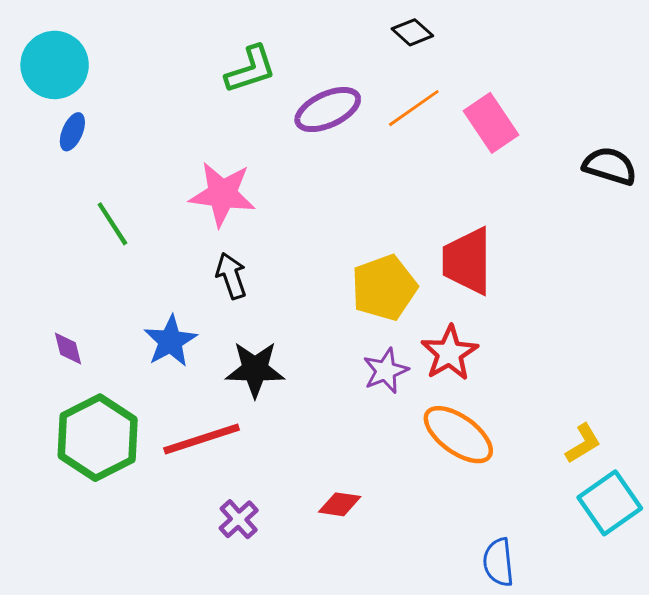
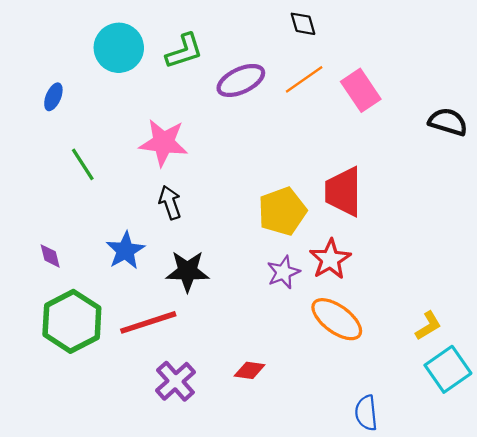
black diamond: (412, 32) -> (303, 24), turned 32
cyan circle: (55, 65) -> (119, 48), moved
purple cross: (239, 519) -> (175, 381), size x1.4

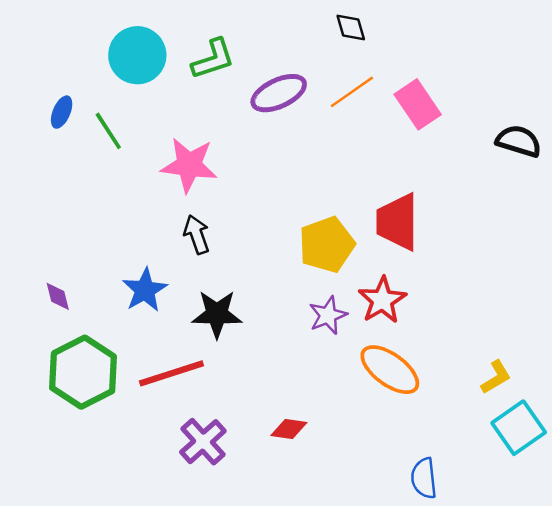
green line: (83, 164) -> (108, 131), moved

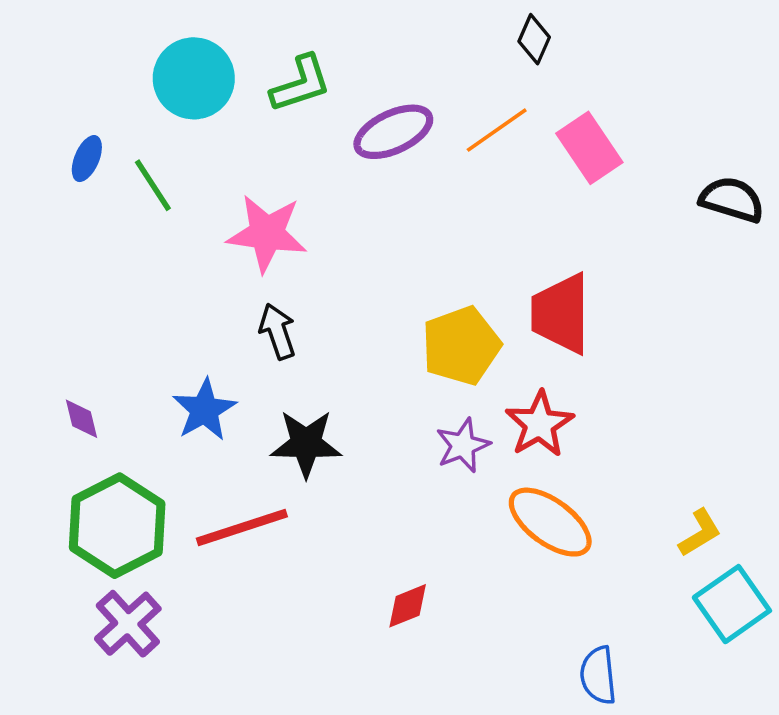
black diamond: (351, 27) -> (534, 39), moved, turned 40
red diamond: (289, 429) -> (408, 606), turned -30
purple cross: (203, 442) -> (128, 624), moved

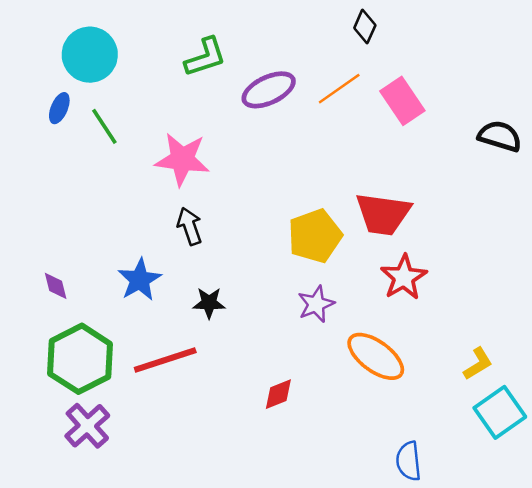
cyan circle: (194, 78) -> (90, 55), moved
red trapezoid: (561, 314) -> (383, 214), turned -82
red star: (539, 424) -> (404, 277), moved
black star: (306, 444) -> (209, 303), size x0.7
red diamond: (408, 606) -> (278, 394), moved

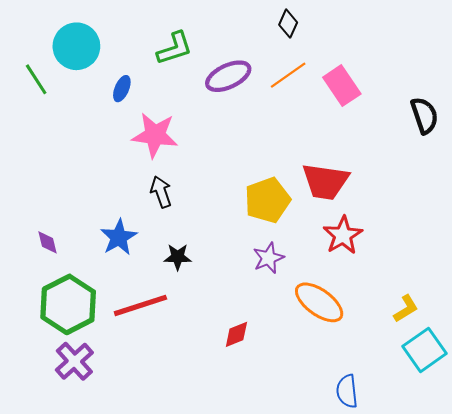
black diamond: (365, 27) -> (288, 24), moved
blue ellipse: (59, 108) -> (122, 89), moved
green line: (104, 126) -> (36, 79), moved
black semicircle: (500, 136) -> (424, 115), turned 54

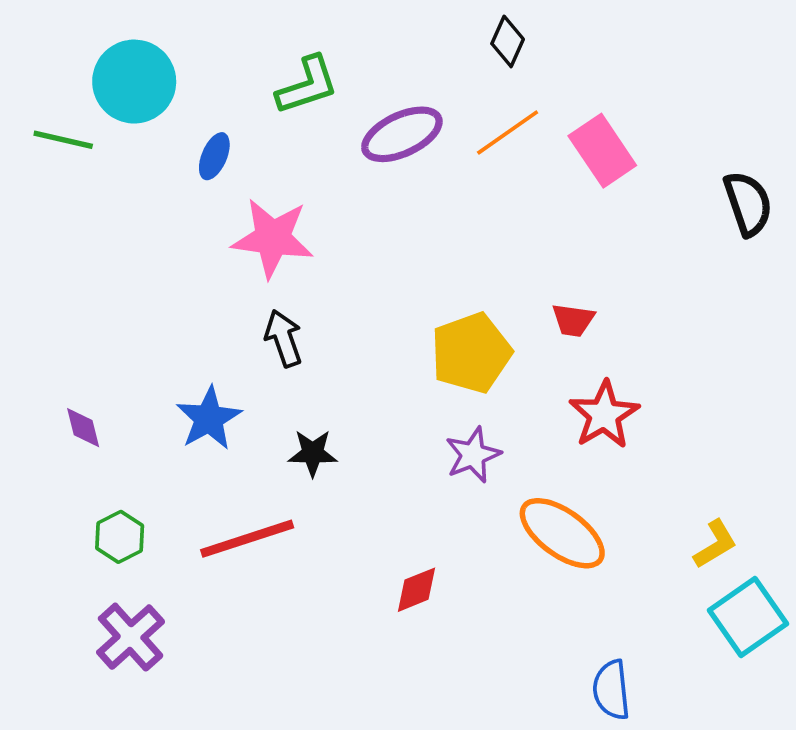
green line: (36, 79) -> (63, 140), turned -44
red trapezoid: (325, 182) -> (573, 320), size x0.5
green hexagon: (68, 304) -> (120, 537), size x0.5

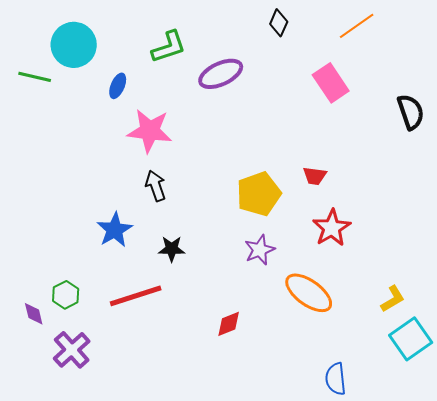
orange line: (508, 133) -> (357, 26), moved
purple diamond: (83, 428) -> (34, 314), moved

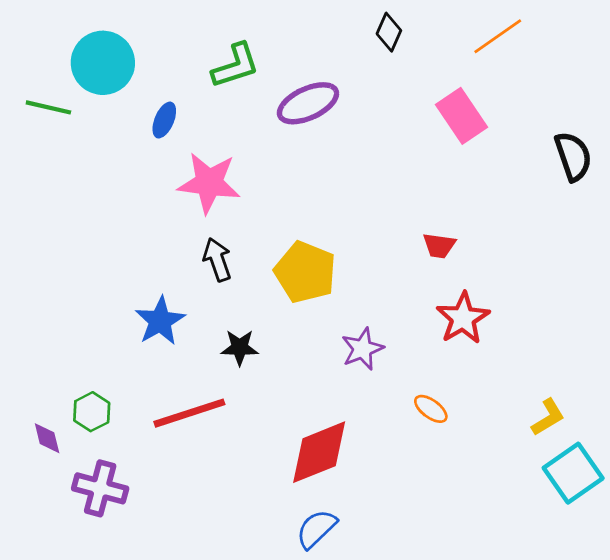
yellow pentagon: (259, 194) -> (305, 272), moved, turned -30
orange ellipse: (309, 293) -> (431, 409), size x0.5
red diamond: (229, 324) -> (319, 452), size x1.8
purple cross: (72, 350) -> (100, 488), turned -33
blue semicircle: (336, 379) -> (316, 529), moved, turned 52

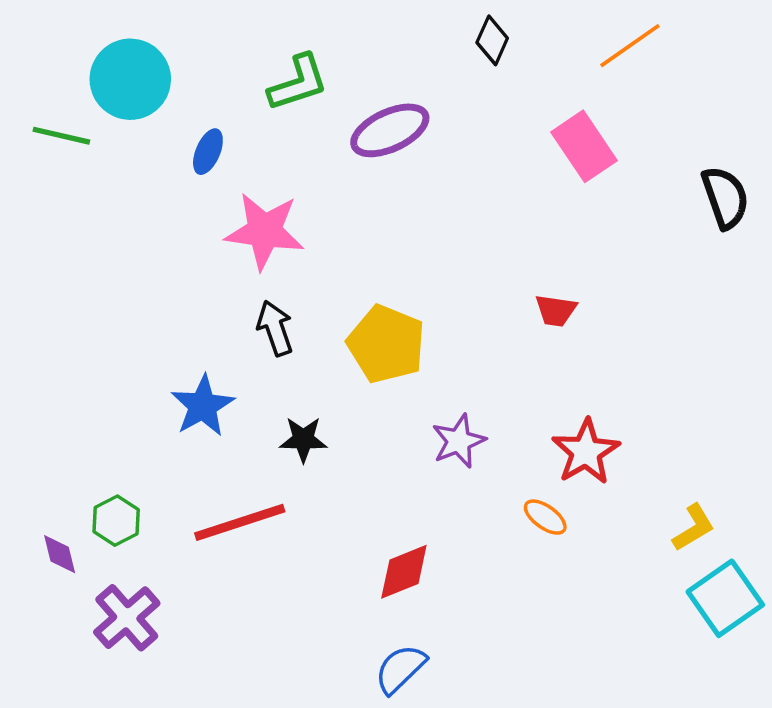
red star: (463, 318) -> (586, 452), moved
red diamond: (319, 452) -> (404, 572), size x0.7
purple cross: (100, 488) -> (127, 618), turned 34

